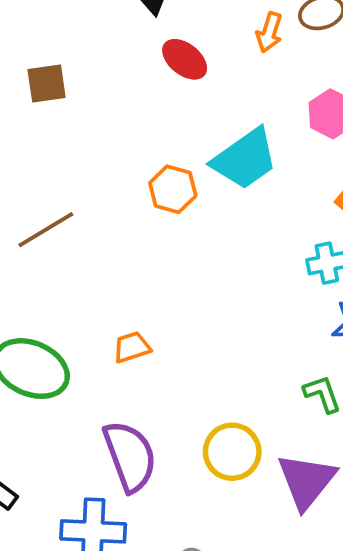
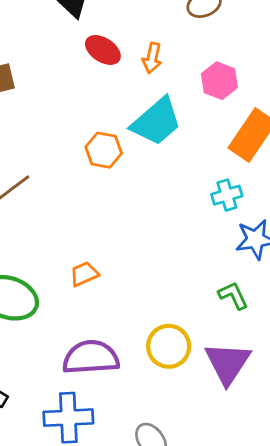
orange arrow: (269, 32) -> (152, 58), moved
purple semicircle: (130, 456) -> (91, 357), turned -68

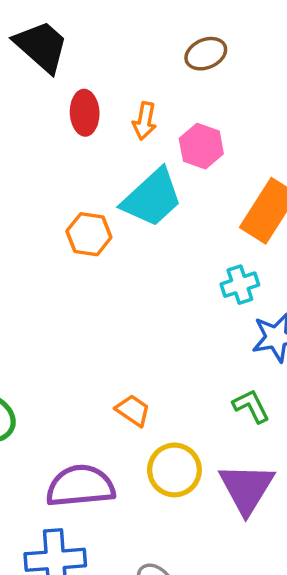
red ellipse: (103, 50) -> (85, 113), turned 56
pink hexagon: (219, 81) -> (201, 146), moved
orange trapezoid: (84, 274) -> (133, 410), moved, turned 60

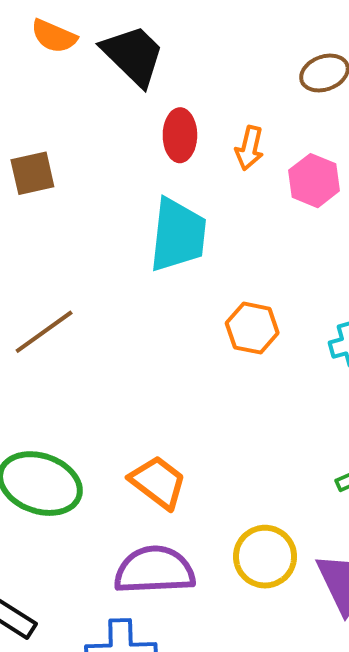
cyan trapezoid: (152, 198) -> (178, 235), moved, turned -44
orange hexagon: (89, 234) -> (252, 328), moved
orange trapezoid: (133, 410) -> (158, 482), moved, size x1.4

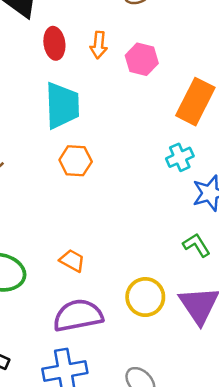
orange hexagon: (252, 328) -> (76, 161), moved
orange trapezoid: (158, 482) -> (72, 261), size x0.7

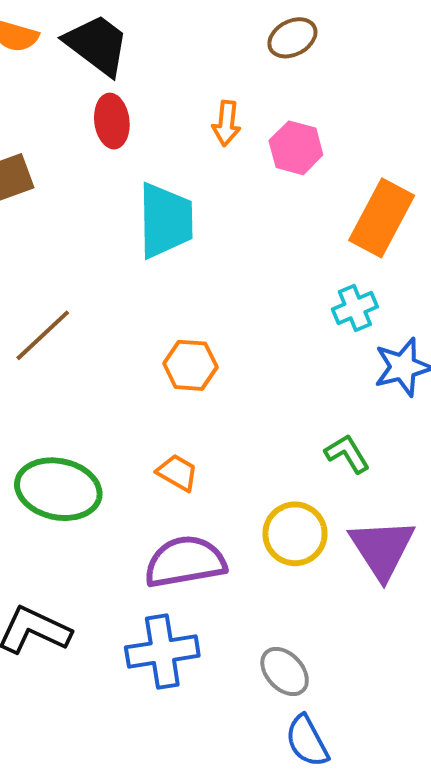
red ellipse: (54, 43) -> (112, 121), moved
orange hexagon: (76, 161) -> (190, 365), moved
green L-shape: (197, 245) -> (347, 454), moved

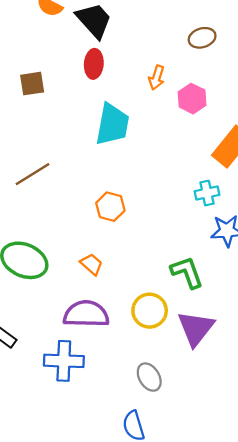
green L-shape: (347, 454) -> (187, 272), size x1.4
gray ellipse: (285, 672) -> (149, 377), moved

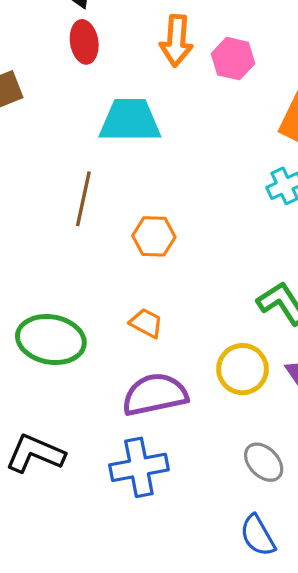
orange arrow: (157, 78) -> (176, 41), size x1.4
cyan trapezoid: (112, 124) -> (130, 120), turned -87
brown line: (33, 174) -> (83, 199), moved, turned -33

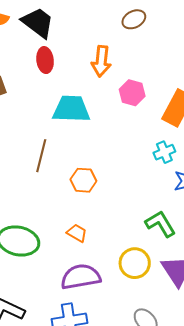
pink hexagon: (233, 59) -> (132, 93), moved

